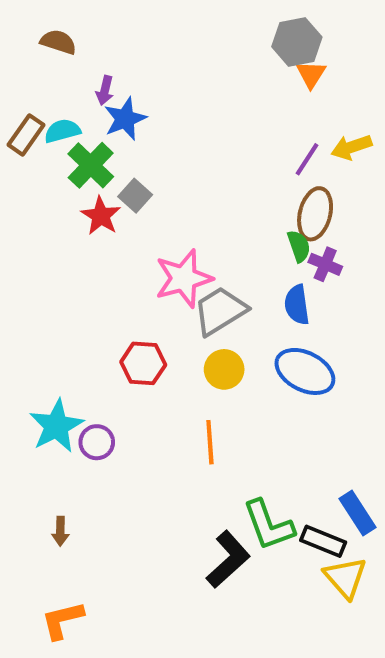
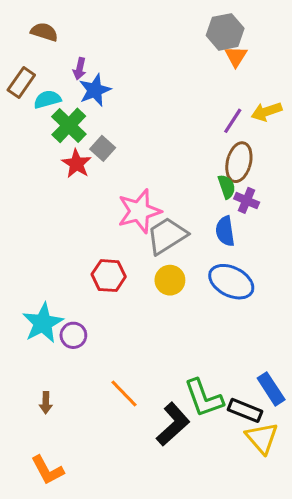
brown rectangle: (26, 135) -> (21, 82), moved
orange line: (210, 442) -> (124, 394), moved, turned -40
orange L-shape: (62, 620) -> (47, 470), turned -104

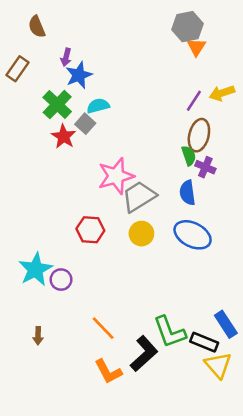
brown semicircle: (44, 32) -> (37, 27), turned -130
cyan semicircle: (47, 99) -> (98, 106), moved
orange L-shape: (47, 470) -> (108, 372), moved

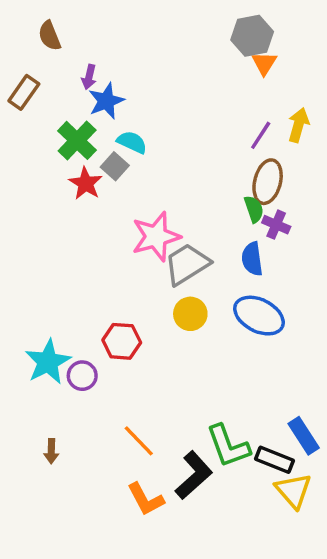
yellow arrow: (222, 93) -> (298, 125), turned 125
cyan semicircle: (98, 106) -> (132, 142), turned 40
red hexagon: (90, 230) -> (122, 341), moved

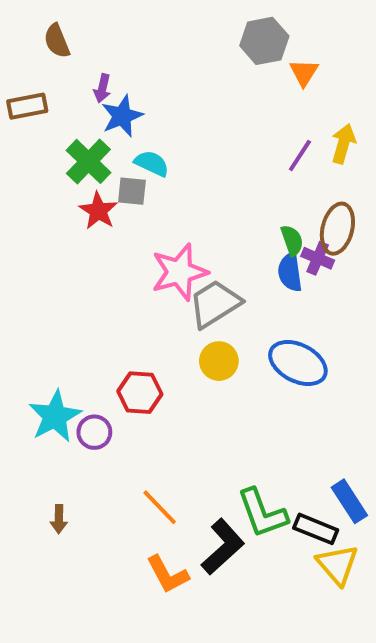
gray hexagon: (252, 36) -> (264, 41), moved
brown rectangle: (24, 92) -> (27, 106), turned 44
gray square: (115, 166) -> (132, 191), turned -36
brown ellipse: (268, 182) -> (337, 229), moved
blue semicircle: (252, 259) -> (290, 272), moved

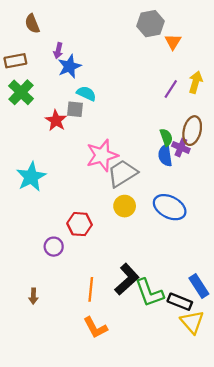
green cross: (88, 161) -> (21, 92), moved
cyan star: (55, 416) -> (31, 177), moved
orange line: (160, 507) -> (91, 289), turned 50
black L-shape: (223, 547) -> (127, 279), moved

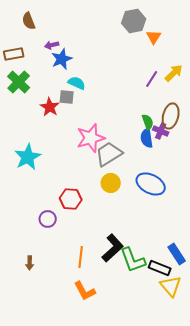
purple arrow: (58, 51) -> (52, 45), turned 64
yellow arrow: (196, 82) -> (174, 73), turned 30

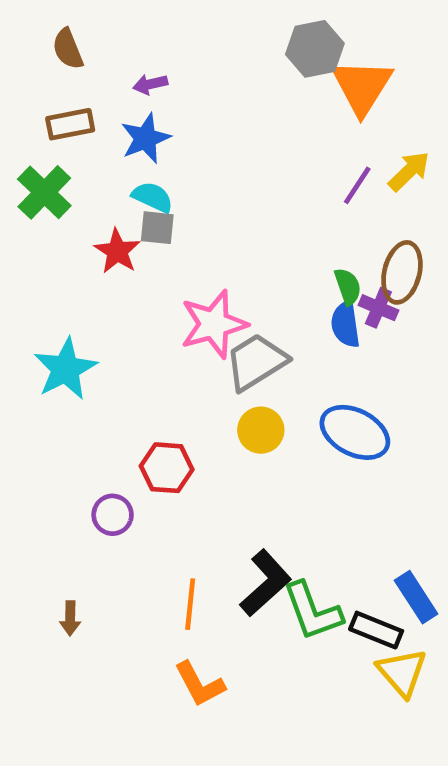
orange triangle: (154, 37) -> (362, 87), size x1.8
purple arrow: (52, 45) -> (150, 84), moved
brown rectangle: (14, 54) -> (70, 124), moved
cyan semicircle: (77, 83) -> (153, 197), moved

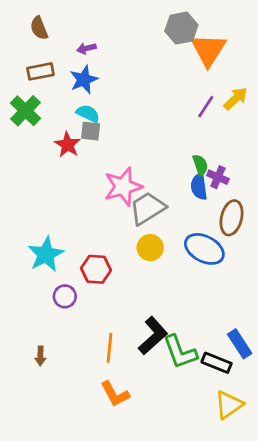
brown ellipse: (402, 272) -> (231, 218), moved
cyan star: (65, 369) -> (46, 254), moved
yellow triangle: (402, 672) -> (229, 405), moved, turned 36

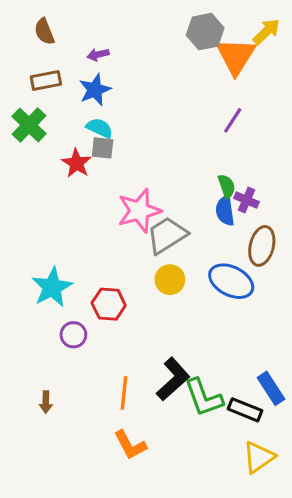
yellow arrow: (236, 99) -> (266, 32), moved

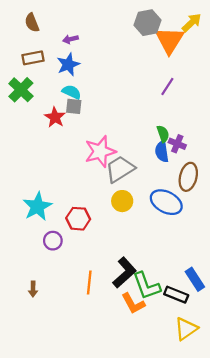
orange L-shape: (130, 445) -> (133, 303), moved

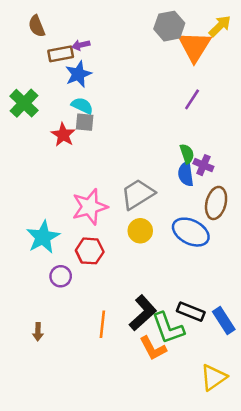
brown rectangle: (33, 58) -> (61, 54), moved
pink star: (100, 151) -> (90, 207), moved
black rectangle: (176, 295) -> (191, 312), moved

